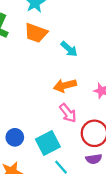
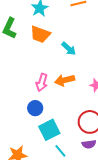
pink arrow: (68, 113) -> (42, 82), moved, turned 54
blue circle: (15, 137) -> (35, 108), moved

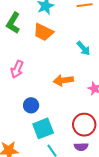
cyan arrow: (69, 49) -> (83, 48), moved
pink arrow: (42, 82) -> (17, 69), moved

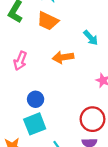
orange arrow: (63, 80) -> (63, 57), moved
cyan square: (43, 128) -> (35, 124), moved

